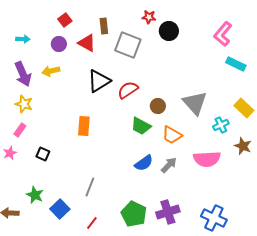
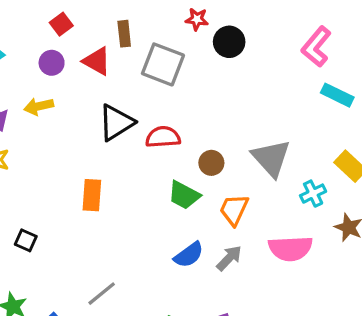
red semicircle: (128, 90) -> (163, 137), turned 30
orange trapezoid: (172, 135) -> (234, 210), turned 85
gray line: (90, 187) -> (102, 294), turned 30

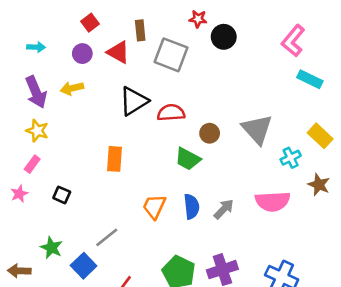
orange trapezoid: (234, 210) -> (154, 207), moved
blue semicircle: (189, 255) -> (192, 207), turned -60
gray line: (102, 294) -> (107, 237), moved

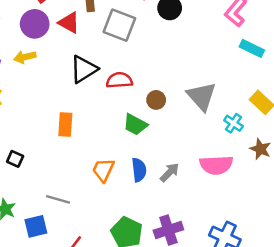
purple circle: (82, 54) -> (35, 24), size x1.5
cyan cross: (291, 158) -> (233, 123), turned -30
gray line: (107, 237) -> (58, 199), turned 55
blue square: (84, 266) -> (36, 226), turned 30

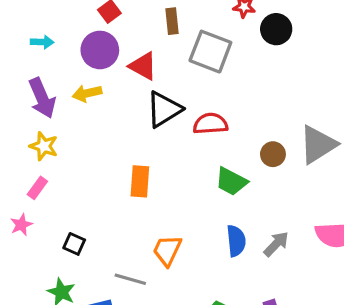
red triangle: (69, 23) -> (143, 66), moved
gray triangle: (202, 96) -> (318, 145), turned 40
brown circle: (156, 100) -> (273, 154), moved
black square: (15, 159) -> (74, 244), moved
orange trapezoid: (103, 170) -> (167, 250), moved

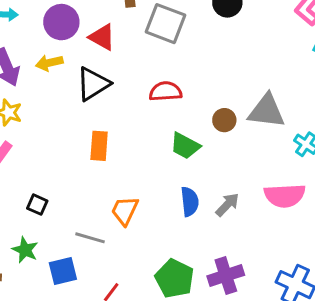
black triangle: (164, 109) -> (93, 84), moved
gray triangle: (318, 145) -> (267, 111), turned 39

